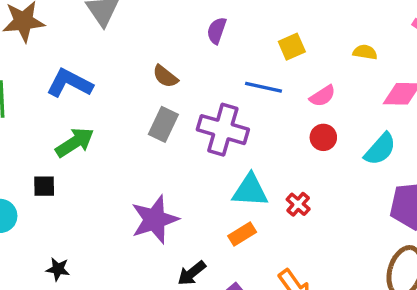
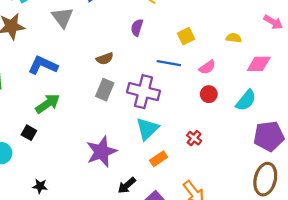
brown semicircle: (165, 76) -> (105, 59), turned -56
black square: (44, 186) -> (29, 133), turned 32
cyan triangle: (250, 190) -> (147, 129), moved, turned -45

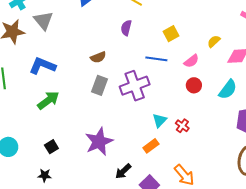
gray triangle: (62, 17) -> (43, 21), moved
yellow semicircle: (234, 38) -> (214, 41), moved, turned -48
purple cross: (143, 92) -> (135, 86), turned -32
cyan triangle: (147, 129) -> (160, 120), moved, size x0.7
black square: (29, 133) -> (51, 147), moved, turned 32

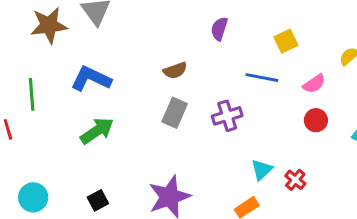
purple cross: (135, 86) -> (227, 116), size x0.7

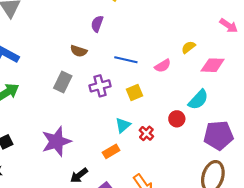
yellow square: (286, 41) -> (135, 93), moved
brown semicircle: (175, 70) -> (79, 51), moved, turned 35
red circle: (316, 120) -> (177, 119), moved

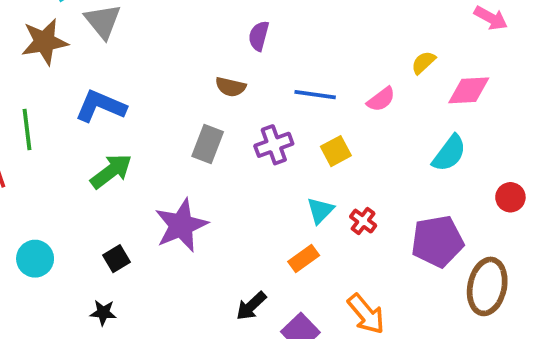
red circle: (177, 119) -> (510, 197), moved
purple pentagon: (218, 135) -> (437, 241), moved
purple star: (56, 141) -> (181, 225), moved

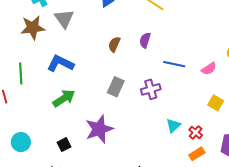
purple semicircle: (259, 36) -> (145, 40), moved
brown semicircle: (231, 87) -> (114, 44), moved, turned 98
yellow square: (336, 151) -> (216, 103), moved, turned -35
orange rectangle: (304, 259) -> (197, 154), moved

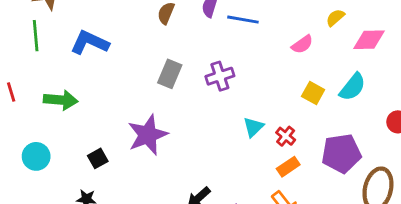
blue line: (174, 64) -> (243, 20), moved
green line: (21, 73) -> (36, 36), moved
green arrow: (64, 98) -> (61, 100), moved, turned 40

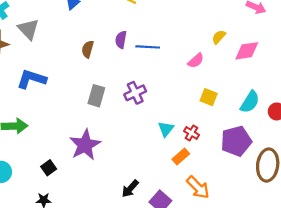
cyan semicircle: (353, 87) -> (250, 102), moved
orange rectangle: (288, 167) -> (181, 157), moved

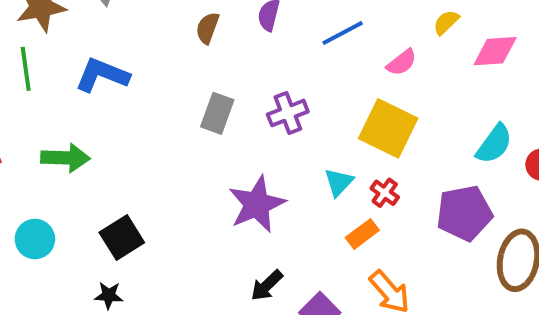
blue line: (148, 47) -> (343, 33), moved, turned -35
yellow square: (209, 97) -> (388, 128), moved, size x1.8
purple star: (85, 145) -> (257, 204), moved
black square: (49, 168) -> (122, 238), size x1.5

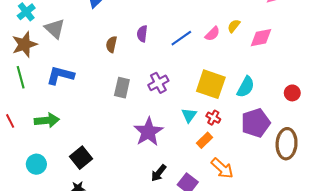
pink semicircle: (402, 62) -> (212, 34), moved
cyan semicircle: (494, 144) -> (246, 87), moved

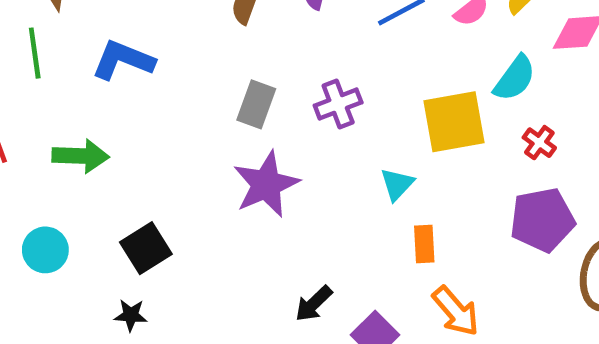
yellow square: (211, 84) -> (454, 122), turned -36
cyan semicircle: (246, 87) -> (515, 78), moved
red cross: (213, 118) -> (539, 143), moved
purple star: (148, 132) -> (266, 184), moved
orange rectangle: (204, 140) -> (424, 244), turned -56

